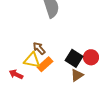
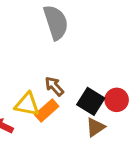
brown arrow: (39, 48) -> (54, 86), moved

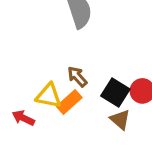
brown triangle: (95, 127) -> (120, 120), turned -45

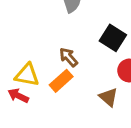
black square: (115, 93) -> (113, 38), moved
yellow triangle: (49, 96) -> (27, 75), moved

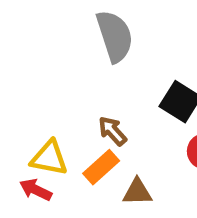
brown triangle: (108, 97) -> (137, 192), moved, turned -42

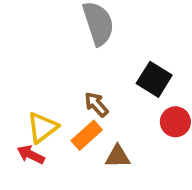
yellow triangle: (49, 158) -> (42, 128), turned -48

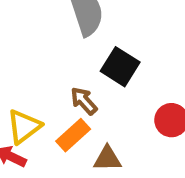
black square: (154, 79) -> (120, 67), moved

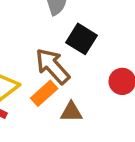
brown arrow: (84, 101) -> (53, 66), size x1.6

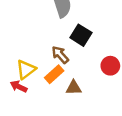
brown arrow: (53, 66) -> (60, 55), size x0.7

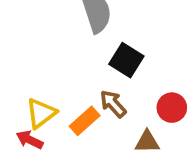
brown arrow: (60, 55) -> (113, 104), moved
brown triangle: (74, 88) -> (147, 142), moved

